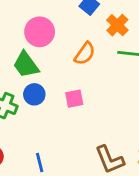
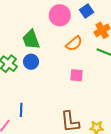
pink circle: (40, 32) -> (60, 15), moved
pink square: (74, 99) -> (77, 75), moved

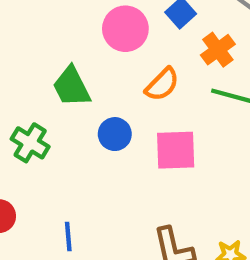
blue circle: (31, 62) -> (115, 134), moved
pink square: (77, 75) -> (176, 150), size x1.5

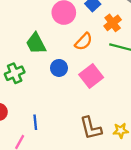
green cross: (30, 143) -> (15, 73), turned 36
pink square: (176, 150) -> (91, 76), turned -35

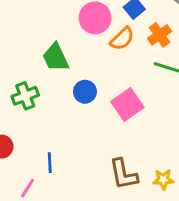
orange semicircle: (84, 42) -> (122, 39), moved

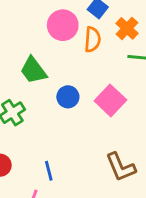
orange semicircle: (122, 39) -> (92, 39), turned -30

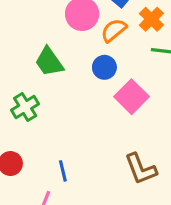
orange semicircle: (92, 39) -> (114, 30), turned -135
blue circle: (68, 97) -> (104, 67), moved

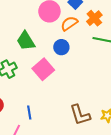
pink square: (132, 97) -> (43, 69), moved

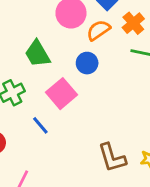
blue line: (29, 112) -> (40, 125), moved, turned -32

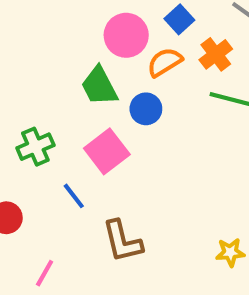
green trapezoid: (37, 54) -> (99, 86), moved
brown L-shape: (112, 158) -> (122, 241), moved

